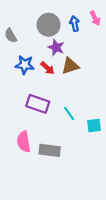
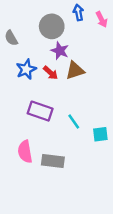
blue arrow: (75, 24) -> (78, 12), moved
blue star: (25, 65) -> (26, 69), turned -30

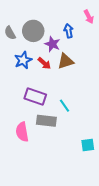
blue arrow: (78, 12) -> (69, 31), moved
gray circle: (52, 26) -> (33, 31), moved
cyan square: (100, 134) -> (88, 145), moved
gray rectangle: (53, 161) -> (46, 121), moved

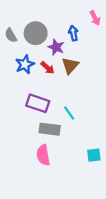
brown triangle: (66, 61) -> (70, 66), turned -30
pink semicircle: (22, 132) -> (43, 155), moved

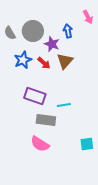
cyan line: (69, 113) -> (64, 105), turned -64
pink semicircle: (43, 155) -> (40, 144), turned -48

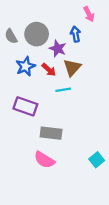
pink arrow: (88, 17) -> (89, 14), moved
purple rectangle: (35, 96) -> (25, 106), moved
cyan line: (64, 105) -> (63, 90), moved
cyan square: (87, 144) -> (97, 160), turned -32

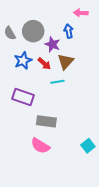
pink arrow: (89, 14) -> (81, 13), turned 120

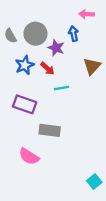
brown triangle: (66, 62) -> (92, 66), moved
pink semicircle: (40, 146) -> (29, 156), moved
cyan square: (88, 146) -> (94, 181), moved

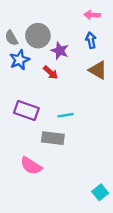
blue arrow: (74, 34) -> (91, 40), moved
blue star: (25, 65) -> (20, 60), moved
brown triangle: (92, 66) -> (98, 70), turned -42
cyan line: (62, 88) -> (66, 115), moved

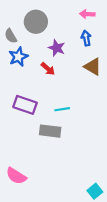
gray circle: (38, 36) -> (36, 22), moved
pink semicircle: (31, 166) -> (16, 176), moved
cyan square: (100, 192) -> (95, 191), moved

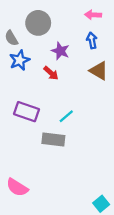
cyan line: (62, 109) -> (66, 116), turned -32

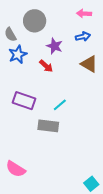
blue arrow: (92, 40) -> (83, 37), turned 88

